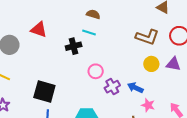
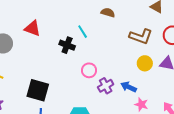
brown semicircle: (93, 14) -> (108, 13), moved
cyan line: (89, 33) -> (83, 32), turned 40
black cross: (74, 46) -> (67, 45), turned 35

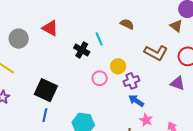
yellow circle: (145, 63) -> (118, 66), moved
purple cross: (106, 86) -> (131, 81), moved

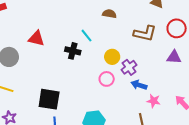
pink circle: (100, 78) -> (107, 79), moved

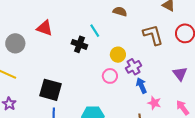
brown L-shape: (145, 33) -> (153, 35), turned -125
purple triangle: (174, 57) -> (180, 74), moved, turned 42
blue arrow: (139, 85) -> (141, 86), turned 42

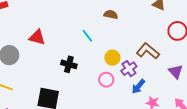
brown L-shape: (153, 35) -> (148, 51), moved, turned -30
black cross: (79, 44) -> (69, 64), moved
blue arrow: (141, 86) -> (138, 87), turned -112

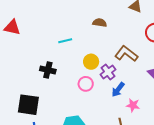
brown semicircle: (111, 15) -> (100, 23), moved
cyan line: (87, 36) -> (65, 41), turned -64
red triangle: (37, 37) -> (12, 27), moved

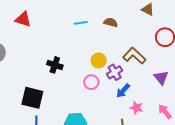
cyan line: (65, 41) -> (81, 23), moved

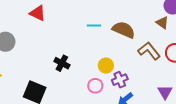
brown semicircle: (111, 22) -> (124, 30), size x1.6
brown L-shape: (134, 56) -> (149, 51), moved

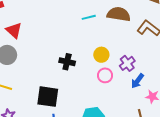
red triangle: (38, 13) -> (14, 30), moved, turned 30
yellow circle: (106, 66) -> (101, 55), moved

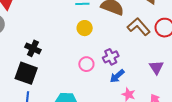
yellow circle: (101, 55) -> (85, 28), moved
black cross: (67, 62) -> (33, 48), moved

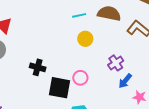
pink circle: (86, 64) -> (80, 78), moved
black square: (26, 73) -> (60, 88), moved

